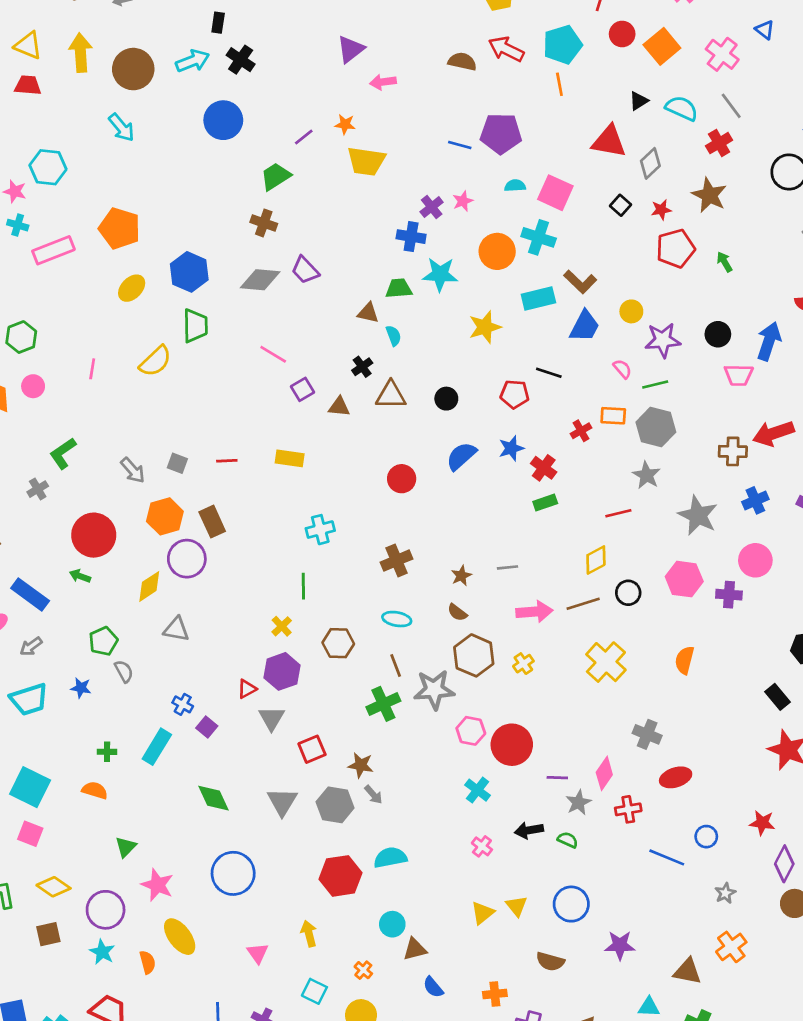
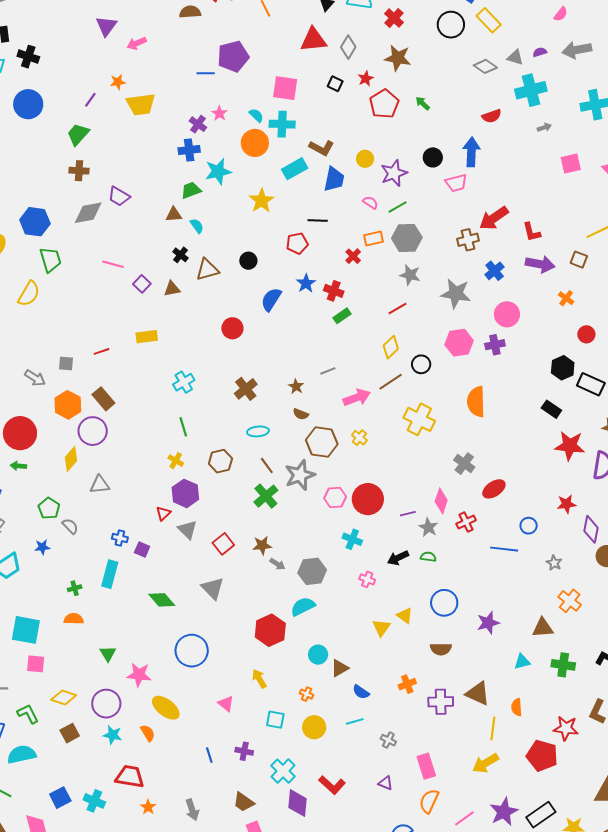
cyan semicircle: (515, 186) -> (256, 115), moved, turned 63
orange semicircle: (685, 660) -> (476, 402), size x1.4
gray cross: (647, 734) -> (464, 464), turned 30
gray hexagon: (335, 805) -> (312, 571), moved

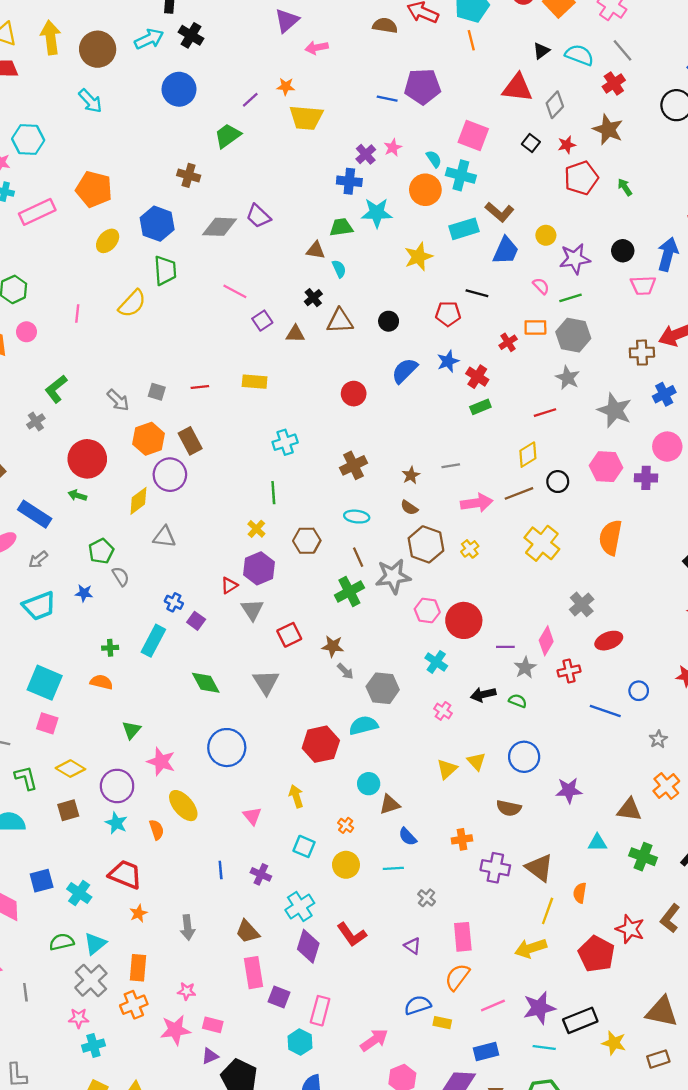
brown cross: (79, 171) -> (189, 175), moved

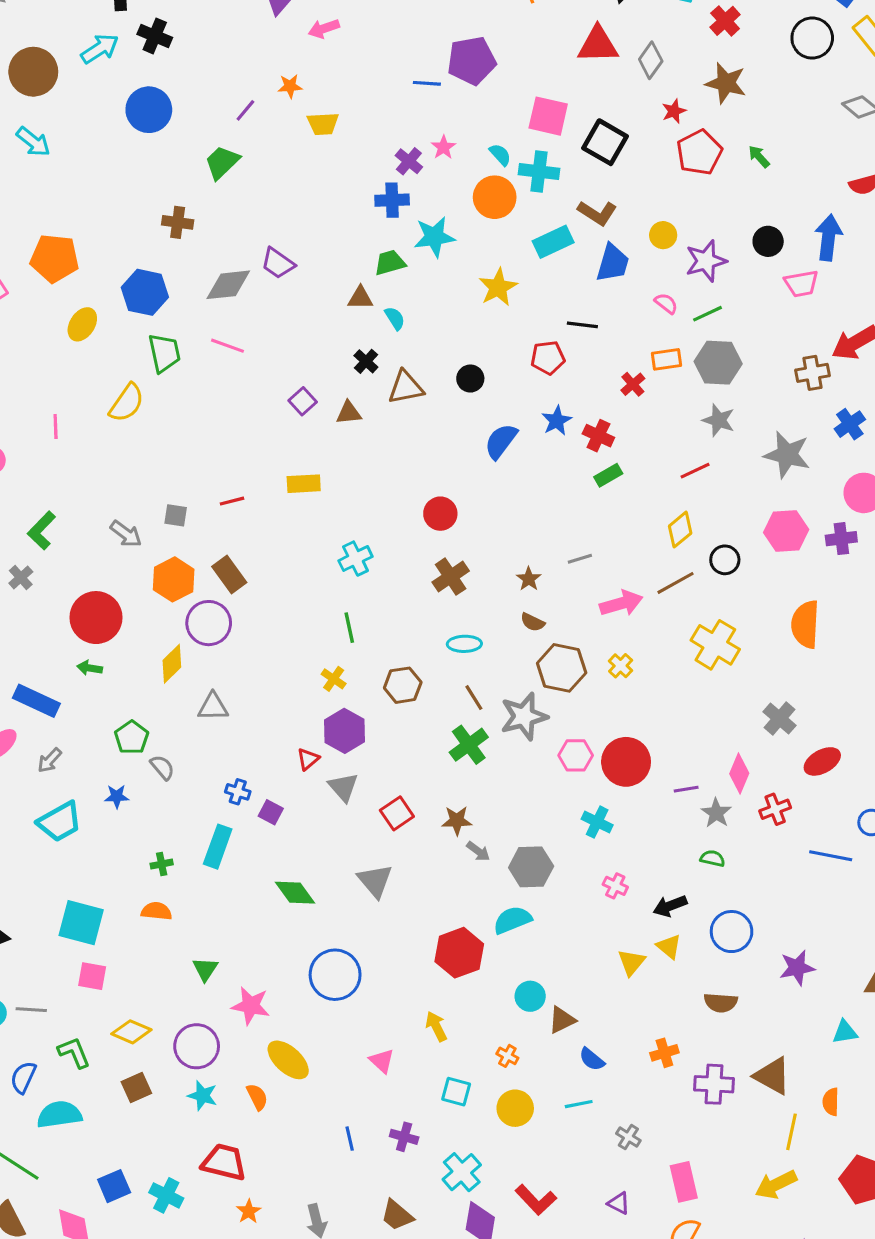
yellow trapezoid: (306, 118) -> (323, 124), size x0.7
black square: (531, 143) -> (605, 142), moved, size x1.8
pink line: (235, 291) -> (228, 346), moved
red circle: (354, 394) -> (440, 514), moved
black arrow: (483, 694) -> (670, 906), moved

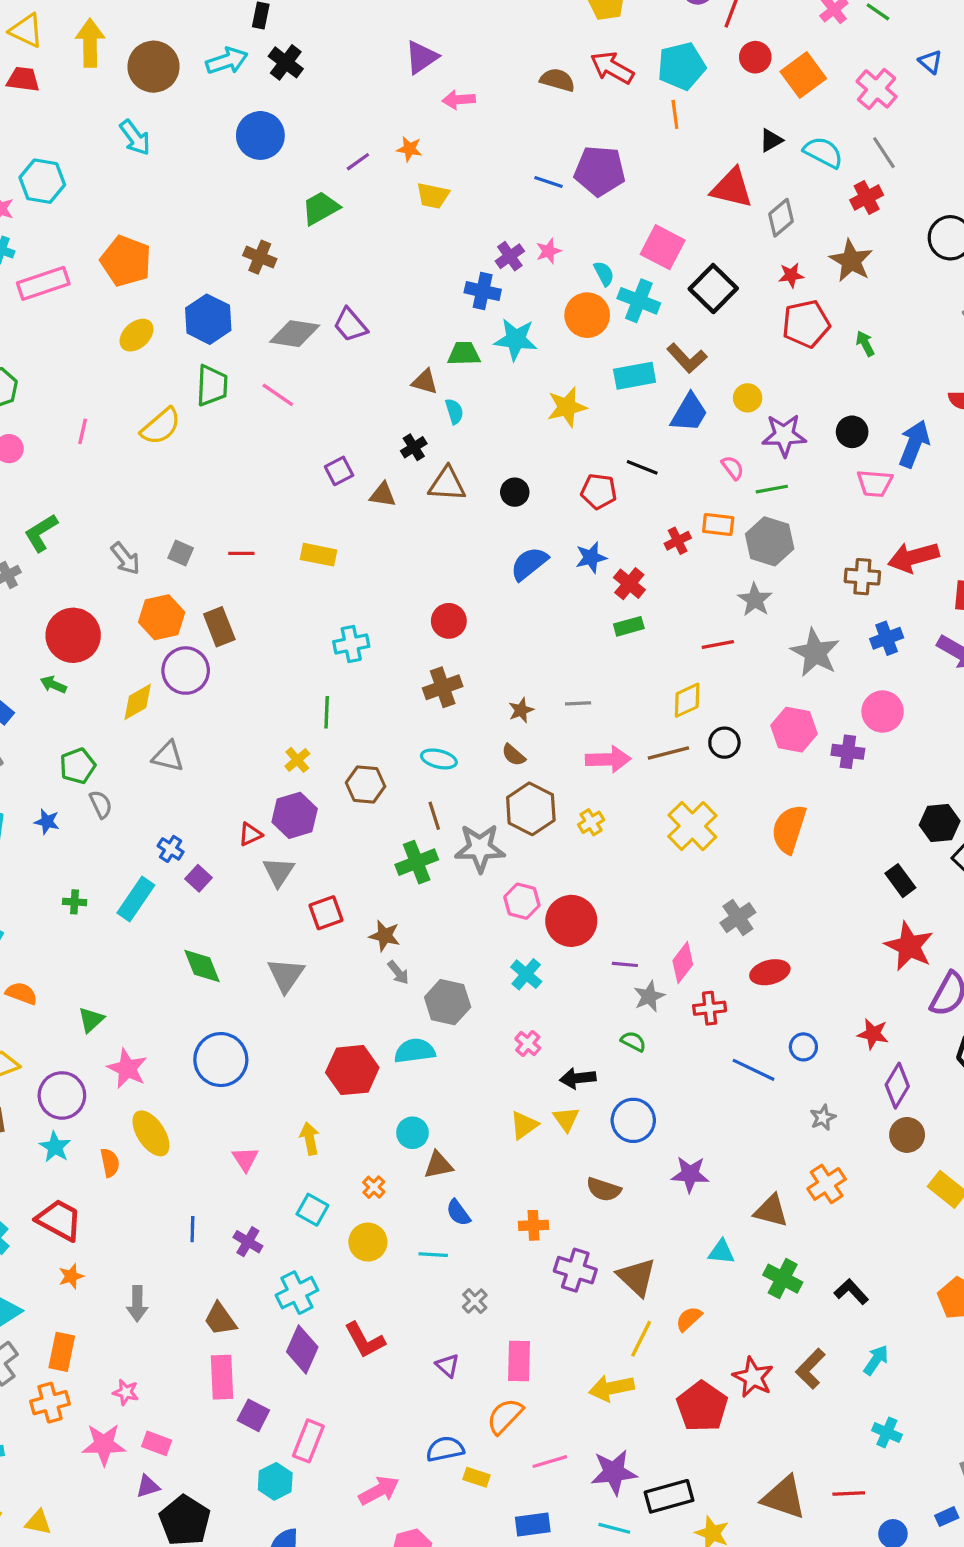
orange semicircle: (156, 911) -> (21, 993), moved
orange semicircle: (831, 1102) -> (689, 1319), turned 32

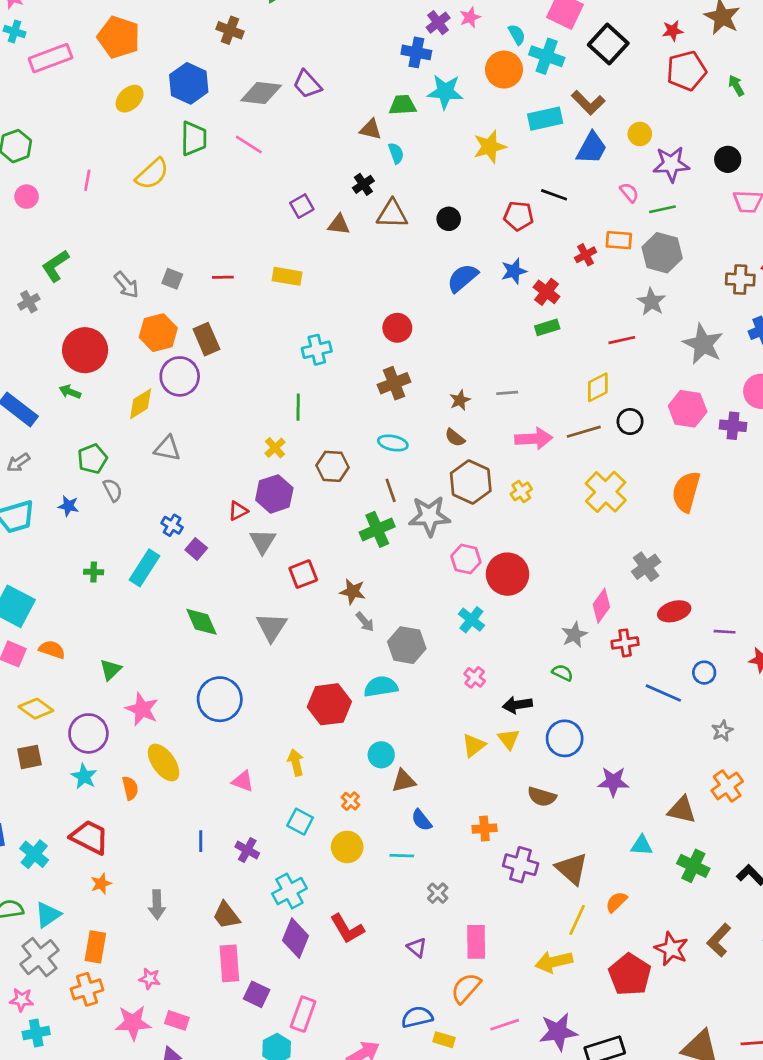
purple line: (625, 964) -> (725, 632), moved
pink triangle: (245, 1159) -> (243, 781), turned -35

